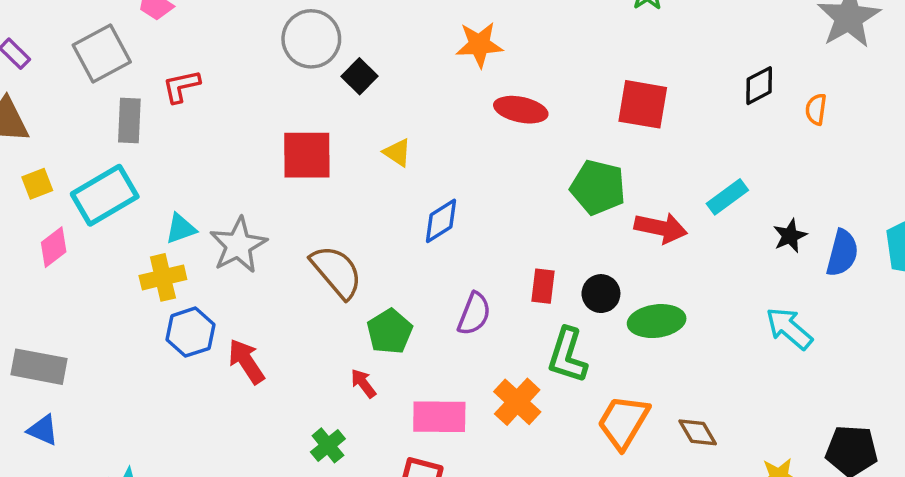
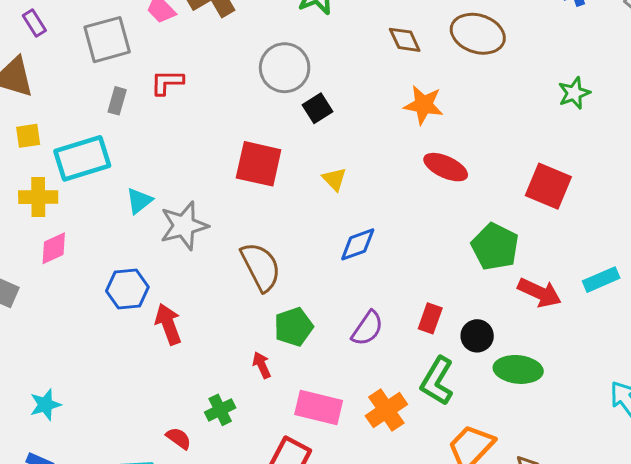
gray rectangle: (129, 121) -> (117, 101), size x0.7
cyan triangle: (181, 229) -> (139, 201), turned -32
pink diamond: (54, 247) -> (54, 248), moved
yellow cross: (163, 277) -> (38, 197), moved

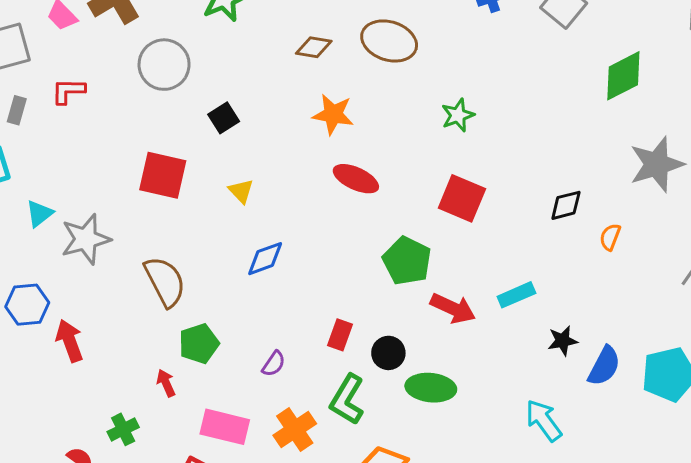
brown diamond: (405, 40) -> (314, 47), turned -56
gray circle: (285, 68) -> (164, 65), moved
green star: (574, 93) -> (458, 115), moved
purple semicircle: (367, 328) -> (274, 364), moved, size x0.7

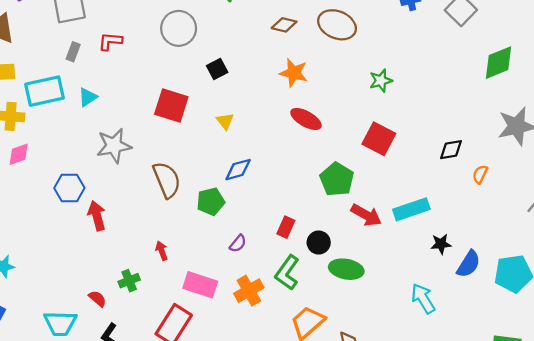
cyan triangle: (39, 213) -> (88, 97), moved
cyan rectangle: (516, 295) -> (411, 209), size x1.4
green pentagon: (199, 344) -> (211, 201), moved

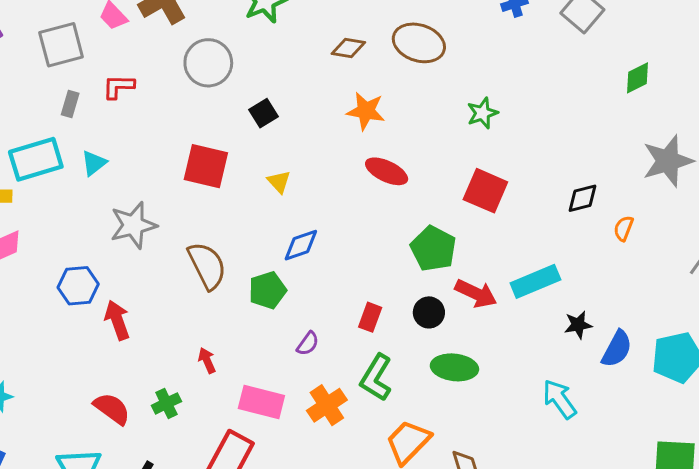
green diamond: (499, 63) -> (638, 78), size x0.7
black circle: (319, 243) -> (429, 312), moved
red semicircle: (97, 299) -> (112, 409), moved, size x1.5

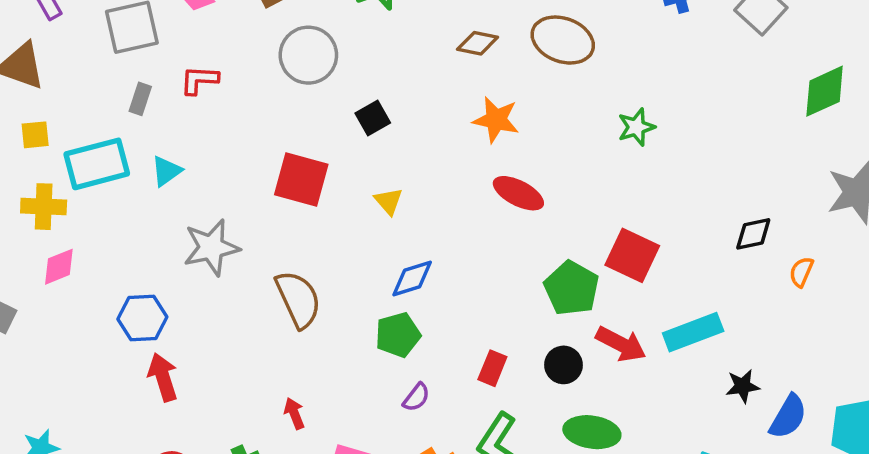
green diamond: (638, 78) -> (825, 91), size x1.4
red square: (485, 191) -> (632, 255), moved
green pentagon: (267, 290) -> (398, 335), moved
red arrow: (117, 320) -> (163, 377), moved

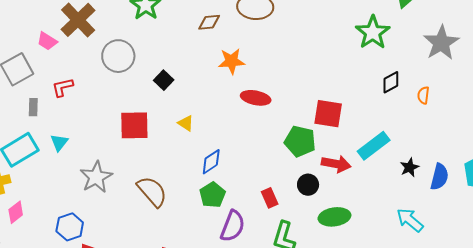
green star: (636, 127) -> (373, 32), moved, size x1.6
red rectangle: (492, 368) -> (270, 198), turned -30
purple semicircle: (416, 397) -> (233, 226), size x1.8

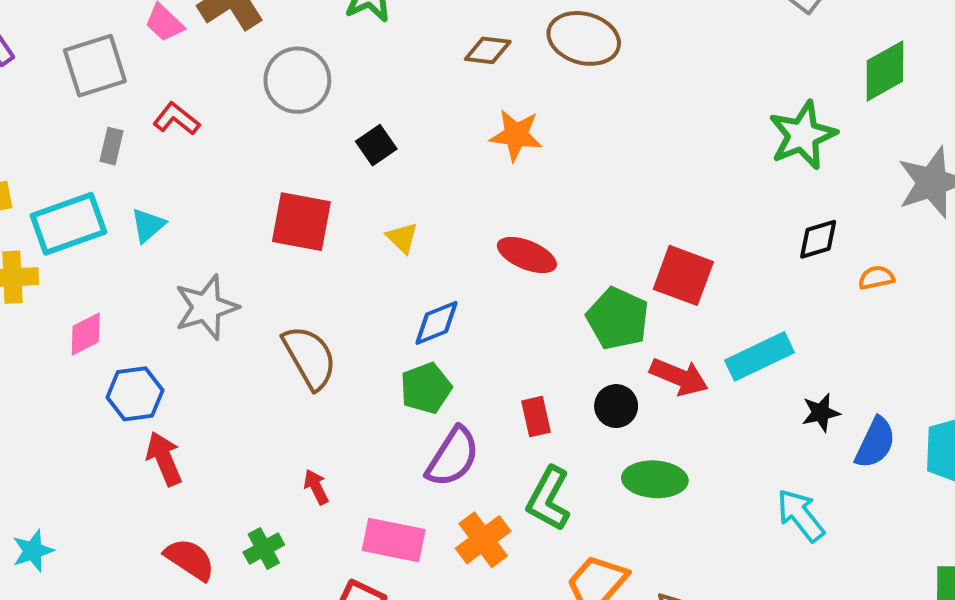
red L-shape: (63, 87) -> (176, 119), turned 40
orange semicircle: (423, 95) -> (876, 278), turned 60
red ellipse: (256, 98) -> (527, 255), moved
pink diamond: (16, 212) -> (86, 334), moved

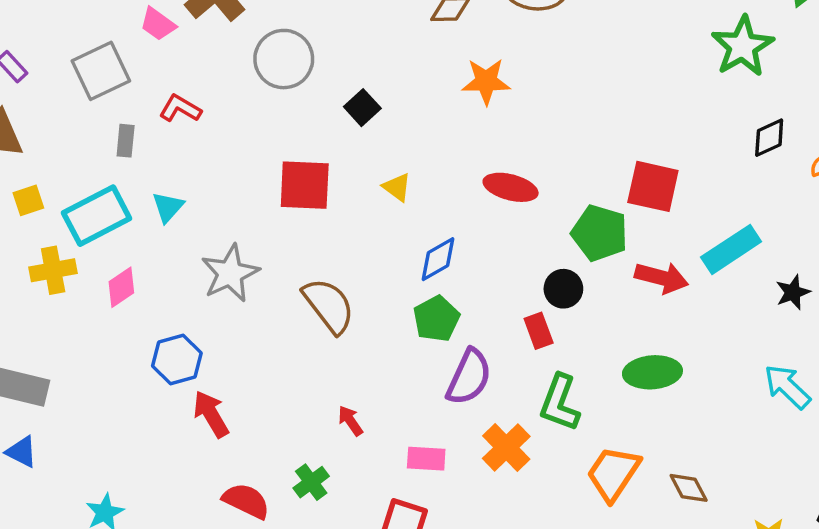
pink diamond: (86, 334) -> (121, 287), moved
black circle: (616, 406) -> (563, 289), moved
pink rectangle: (394, 540) -> (426, 459), size x0.7

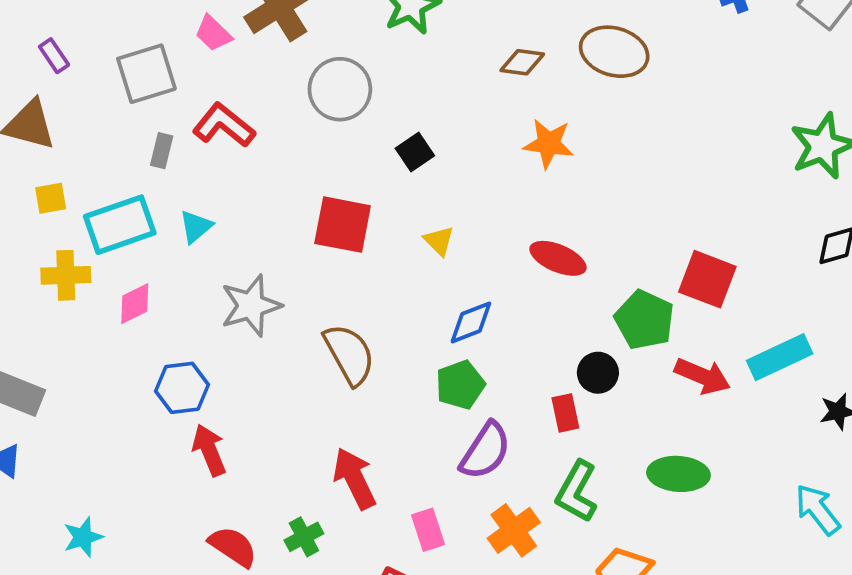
red L-shape: (180, 109) -> (224, 125), size x1.4
red arrow: (350, 421) -> (354, 478), size x1.8
pink rectangle: (426, 459) -> (428, 530), turned 60

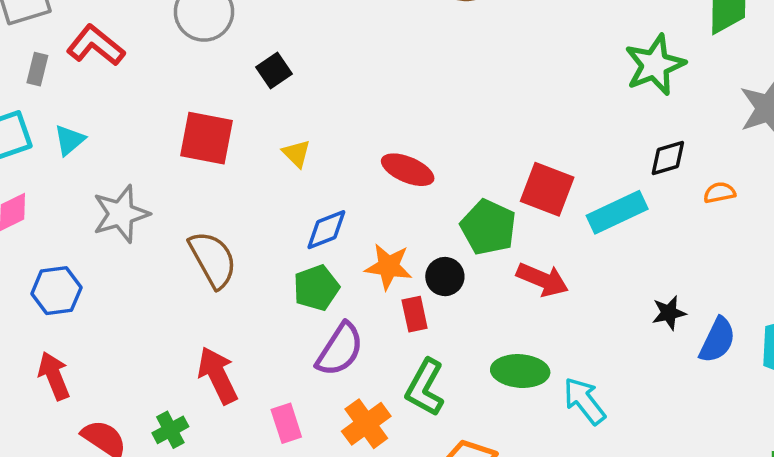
orange star: (549, 144) -> (389, 267), moved
cyan rectangle: (780, 357) -> (617, 212), moved
red arrow: (209, 450) -> (54, 376), moved
cyan arrow: (818, 510) -> (584, 401), moved

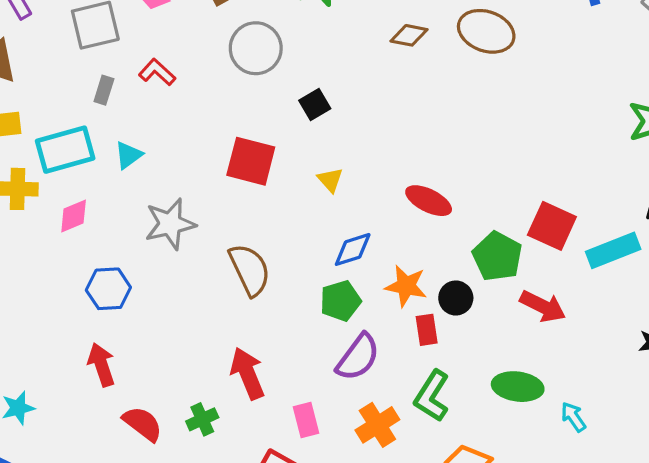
red L-shape: (96, 45) -> (157, 72), size x0.7
cyan arrow: (584, 401) -> (573, 417), size x0.7

